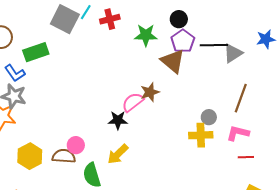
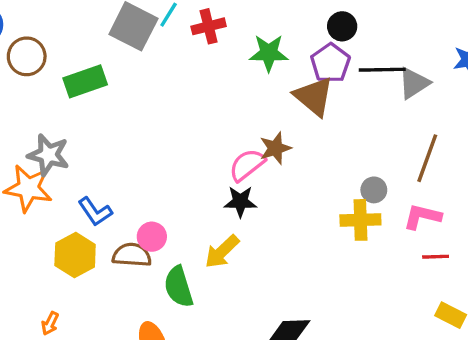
black circle: (179, 19) -> (342, 26), moved
blue L-shape: (15, 73) -> (95, 212), moved
black star: (118, 120) -> (240, 202), moved

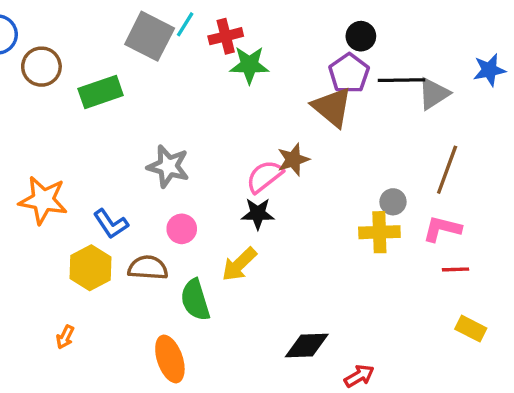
green star: (269, 53) -> (249, 65), moved
gray star: (48, 155) -> (168, 166), moved
pink circle: (152, 237) -> (182, 229), moved

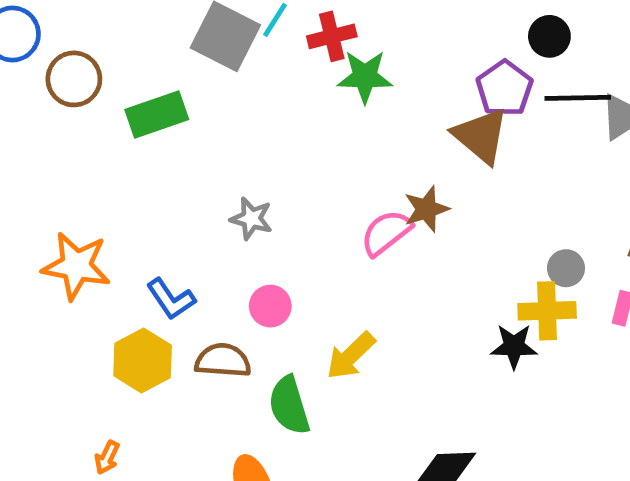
black circle: (361, 36) -> (549, 36), moved
gray star: (168, 166) -> (251, 219), size x0.7
black star: (258, 214) -> (514, 346), moved

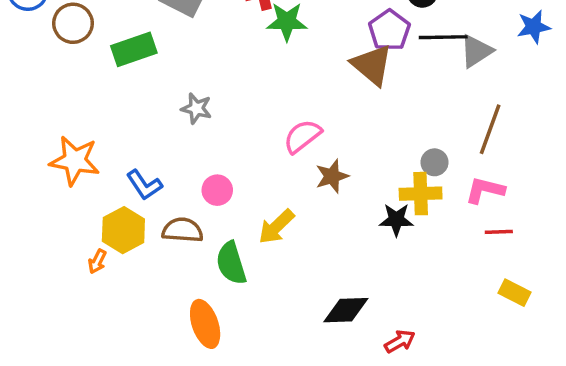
brown star: (426, 209) -> (332, 176), moved
gray star: (251, 219) -> (196, 108), moved
orange arrow: (107, 457) -> (97, 261), moved

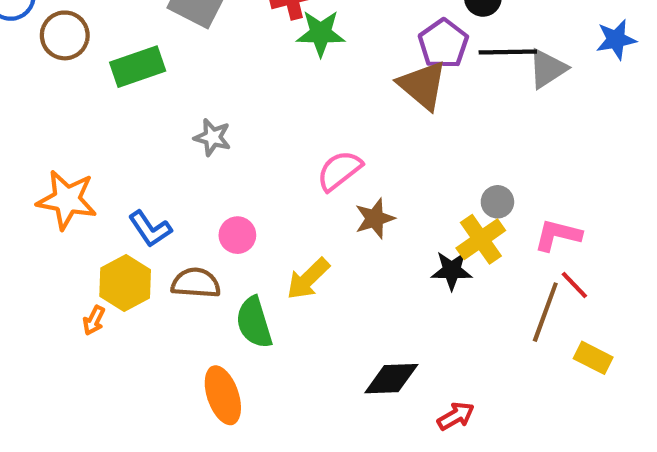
brown line: (490, 129) -> (545, 312), moved
yellow cross: (421, 194) -> (481, 239), turned -33
red line: (499, 232) -> (574, 285), turned 48

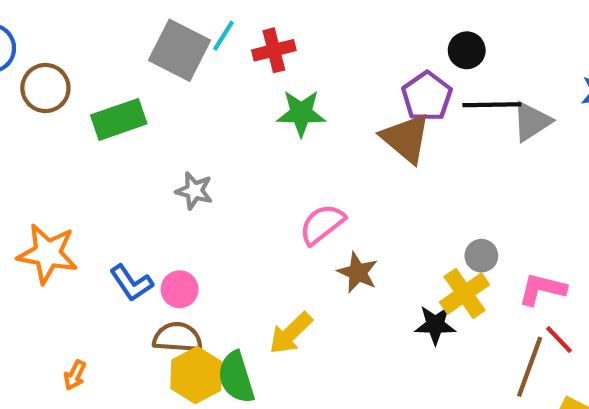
green star: (321, 33) -> (301, 113), moved
brown star: (375, 218) -> (358, 272), turned -30
pink circle: (237, 235) -> (180, 289), moved
yellow hexagon: (125, 283) -> (196, 375), moved

